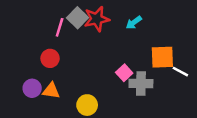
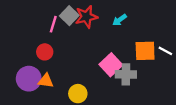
white line: (180, 72) -> (165, 51), moved
pink square: (124, 73) -> (111, 65), size x1.5
purple circle: (32, 88) -> (29, 79), size x1.5

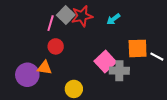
white line: (165, 51) -> (157, 57), moved
red circle: (45, 52) -> (56, 46), moved
orange triangle: (46, 81) -> (45, 68), moved

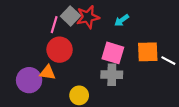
red circle: (56, 46) -> (60, 50), size x1.5
pink square: (105, 62) -> (113, 53), moved, turned -30
gray cross: (119, 71) -> (112, 75), moved

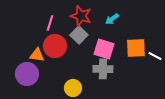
gray square: (70, 16) -> (79, 35), moved
red star: (88, 17) -> (81, 16), turned 30
orange triangle: (48, 73) -> (37, 55), moved

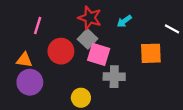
pink line: (50, 23) -> (38, 26), moved
pink square: (104, 49) -> (99, 54), moved
orange triangle: (37, 55) -> (24, 60), moved
white line: (155, 56) -> (172, 29), moved

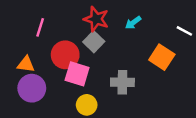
orange square: (151, 53) -> (162, 57), turned 35
pink square: (99, 54) -> (77, 74), moved

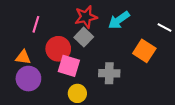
red star: (96, 19) -> (86, 17), turned -30
cyan arrow: (133, 23) -> (119, 20), size x1.5

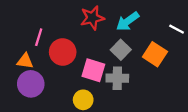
pink line: (36, 24) -> (39, 37), moved
gray square: (84, 37) -> (121, 50), moved
pink square: (69, 66) -> (93, 70), moved

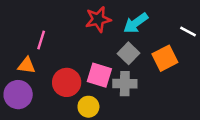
red circle: (63, 52) -> (67, 82), moved
orange square: (155, 54) -> (165, 58), turned 30
purple circle: (31, 84) -> (18, 95), moved

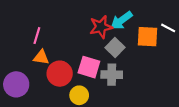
red star: (98, 19) -> (101, 27), moved
orange square: (165, 58) -> (148, 37), moved, turned 30
orange triangle: (27, 65) -> (41, 57), moved

